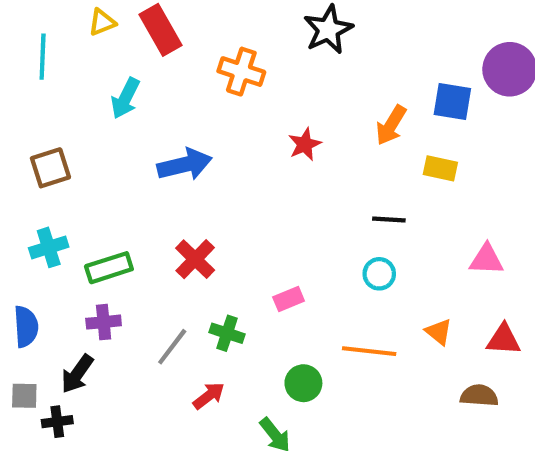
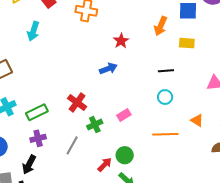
blue arrow: (185, 165) -> (108, 69), moved, size x0.7
green cross: (227, 333) -> (95, 125), moved, turned -35
green circle: (303, 383) -> (125, 155), moved
red arrow: (209, 396) -> (105, 165), moved

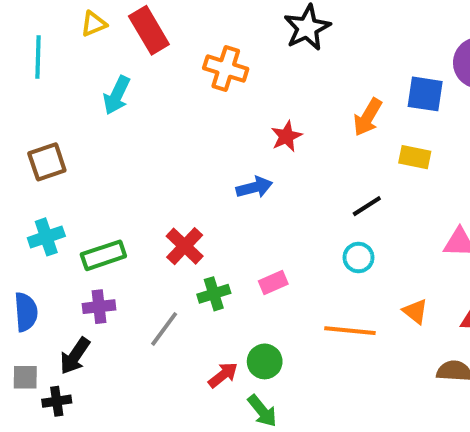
black line: (166, 71) -> (367, 206), turned -35

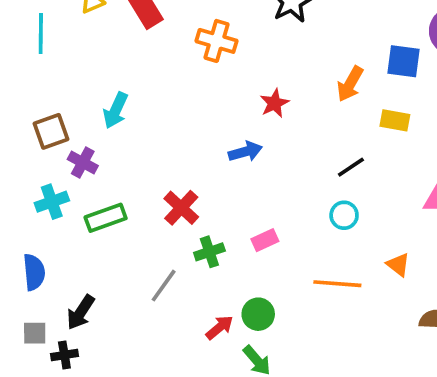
cyan arrow: (117, 95) -> (116, 110), moved
purple cross: (99, 307) -> (83, 163), moved, turned 36

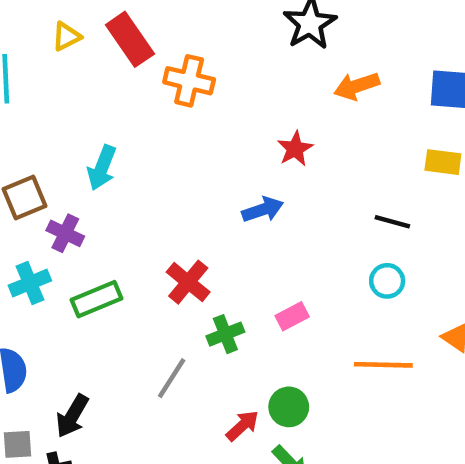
orange cross: (216, 41) -> (189, 81), moved
orange arrow: (350, 84) -> (357, 86), moved, turned 45
black line: (351, 167) -> (392, 222), turned 52

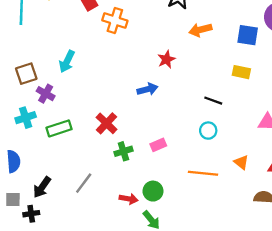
gray line: (172, 378) -> (84, 183), moved
red arrow: (242, 426) -> (129, 199), turned 48

